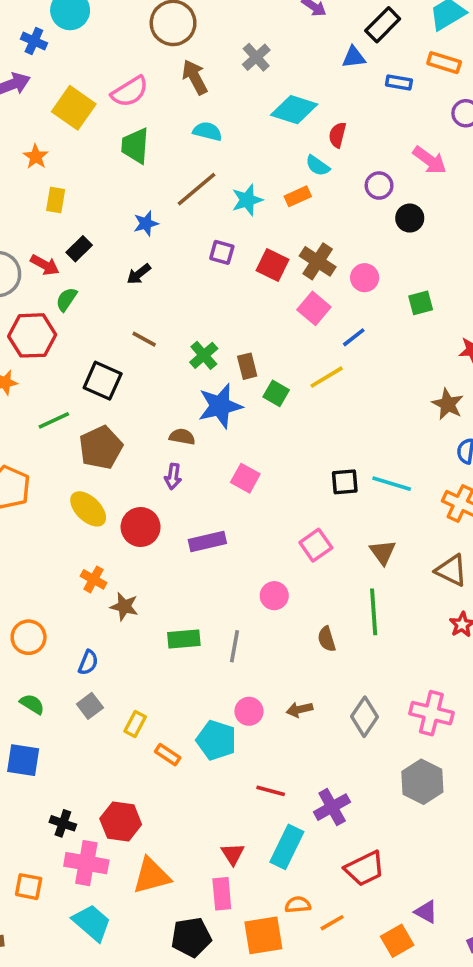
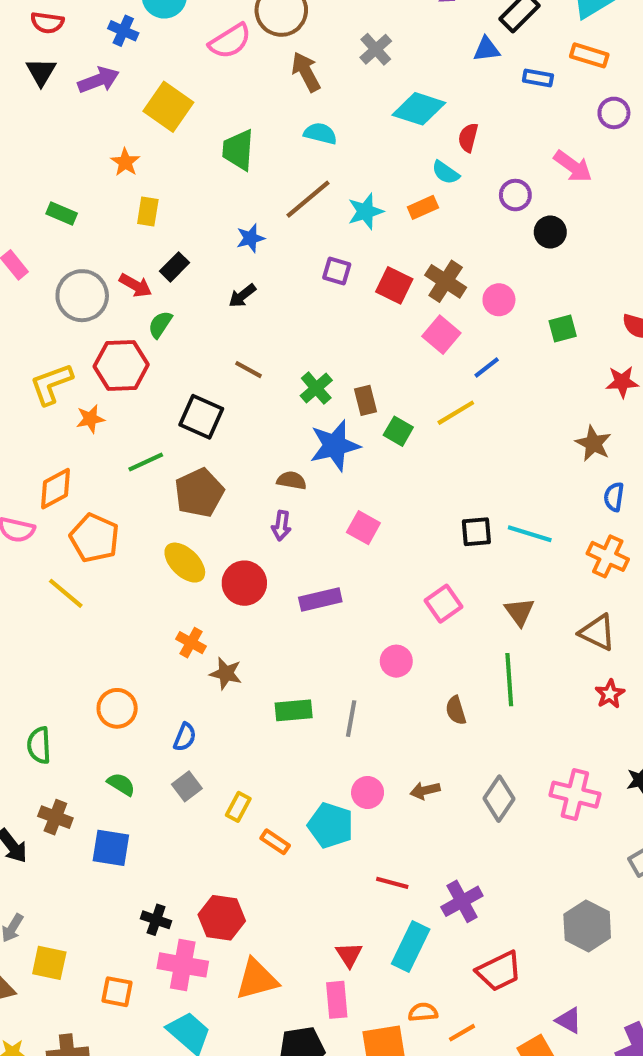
pink semicircle: (130, 92) -> (230, 41), moved
gray hexagon: (422, 782) -> (587, 926), moved

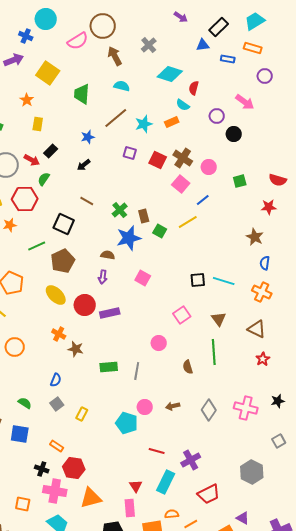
purple rectangle: (320, 600) -> (110, 313), moved
orange circle: (117, 708) -> (15, 347), moved
orange rectangle: (275, 842) -> (57, 446), moved

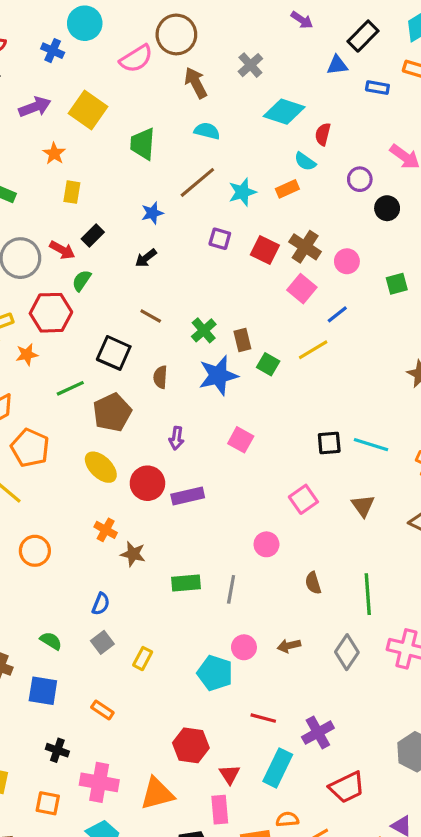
purple arrow: (14, 60) -> (35, 107), moved
brown semicircle: (108, 255) -> (160, 377), moved, turned -96
green line: (214, 352) -> (368, 594), moved
red hexagon: (74, 468) -> (191, 745), moved
black cross: (42, 469) -> (57, 750), moved

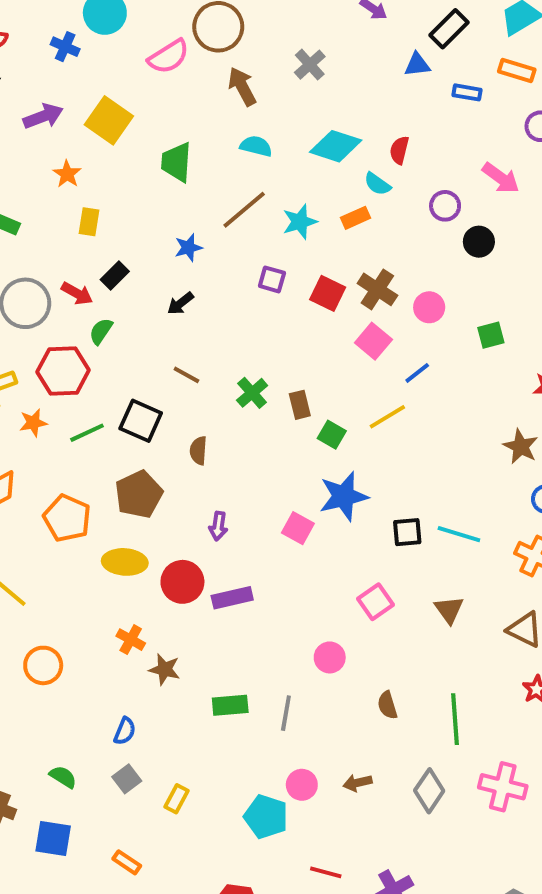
cyan diamond: (284, 112) -> (336, 146), moved
blue star: (218, 375) -> (344, 496), moved
green line: (70, 388) -> (87, 433), moved
orange pentagon: (30, 448) -> (67, 518), moved
yellow ellipse: (101, 467) -> (125, 562), turned -40

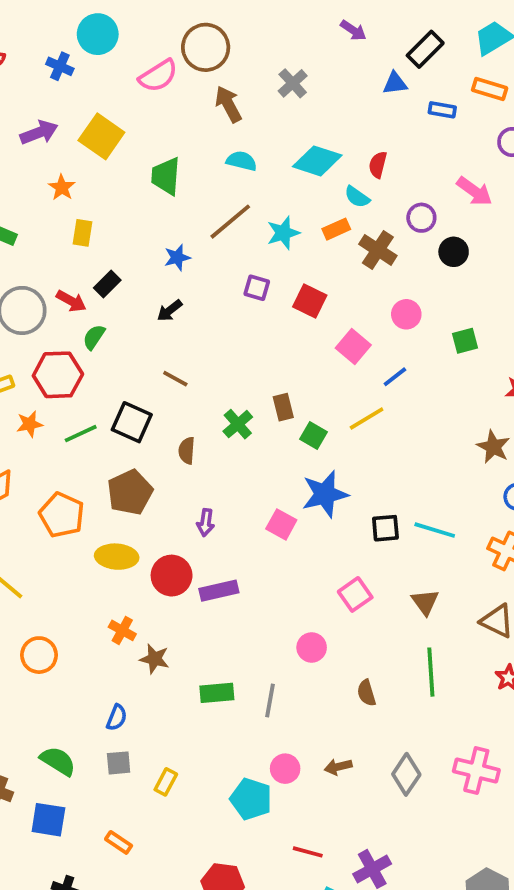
brown cross: (377, 289) -> (378, 250), moved
green cross: (252, 393) -> (238, 424), moved
green line: (455, 719) -> (431, 672), moved
green semicircle: (63, 777) -> (58, 761), size x1.4
gray square: (127, 779) -> (119, 763), turned 32

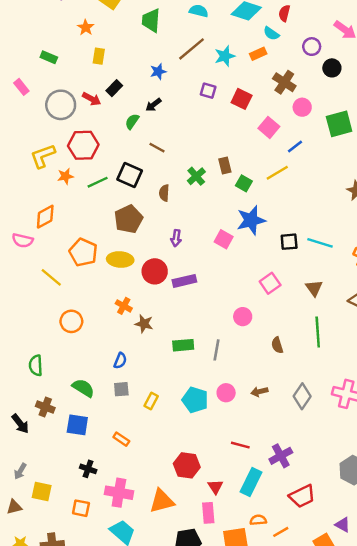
brown cross: (378, 250) -> (284, 82), moved
green semicircle: (94, 337) -> (132, 121), moved
green square: (465, 341) -> (339, 124), size x1.6
orange pentagon: (62, 515) -> (83, 252), moved
cyan pentagon: (251, 799) -> (195, 400), moved

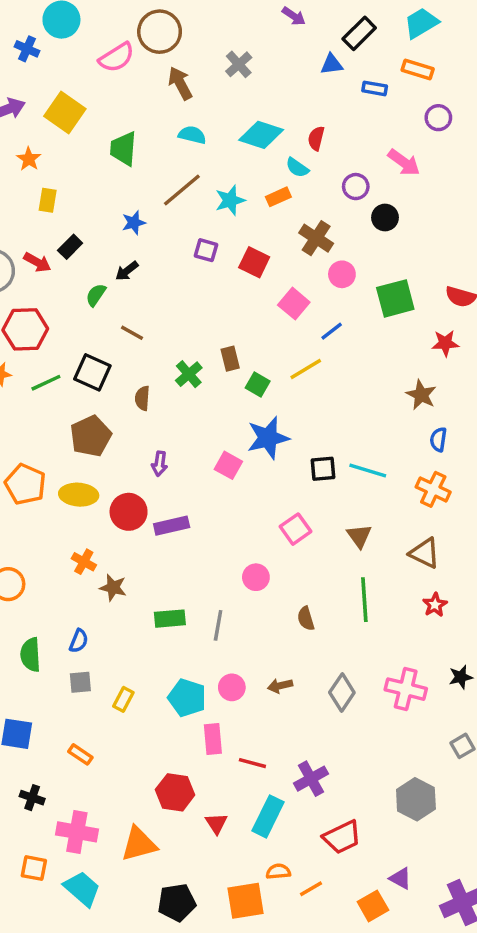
green semicircle: (83, 388) -> (30, 655), moved, turned -125
orange square: (81, 508) -> (34, 868), moved
pink rectangle: (208, 513) -> (213, 739), moved

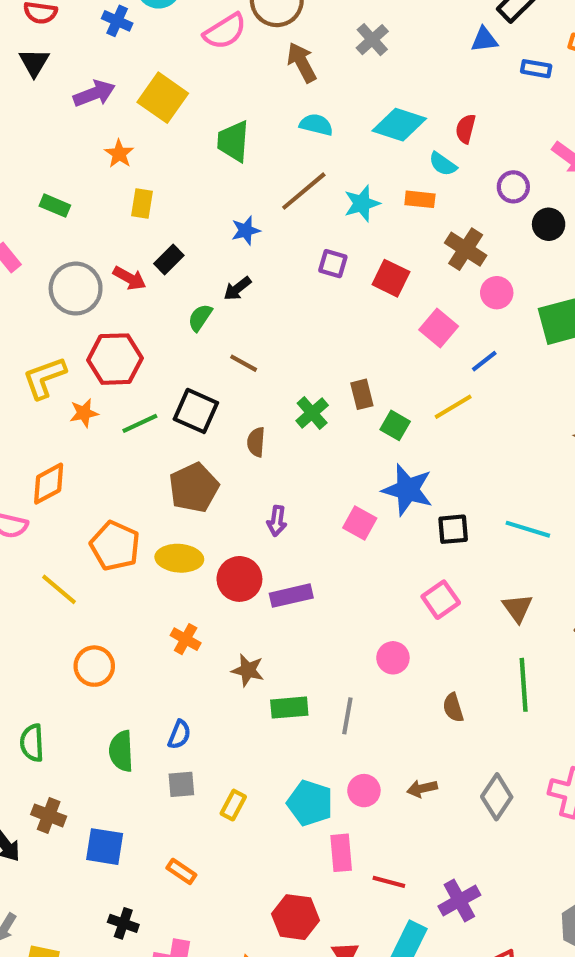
orange rectangle: (278, 197) -> (420, 199), turned 30
blue star: (268, 438) -> (408, 490), turned 30
black square: (323, 469) -> (453, 529), moved
brown star: (113, 588) -> (248, 670), moved

